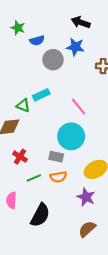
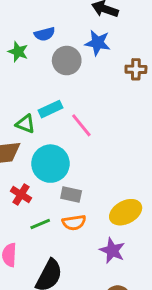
green star: (18, 28) -> (18, 52), moved
pink line: (79, 107) -> (81, 125), moved
cyan circle: (71, 136) -> (50, 164), moved

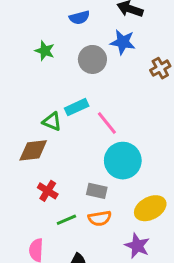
blue semicircle: (45, 34) -> (79, 18), moved
brown cross: (136, 69) -> (160, 68), turned -30
cyan circle: (50, 164) -> (123, 161), moved

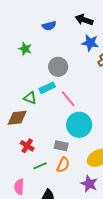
blue star: (123, 42) -> (90, 43), moved
gray circle: (92, 59) -> (58, 67), moved
orange semicircle: (100, 218) -> (63, 165), turned -56

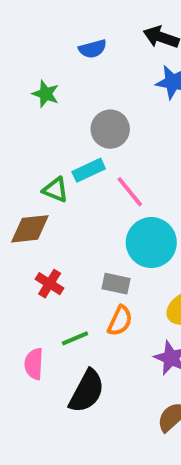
green line: (40, 166) -> (75, 338), moved

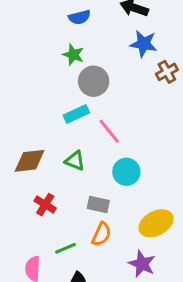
green star: (46, 94) -> (73, 55), moved
green triangle: (55, 190) -> (75, 161), moved
cyan circle: (151, 243) -> (126, 172), size x0.7

